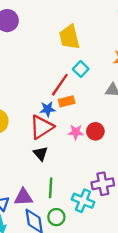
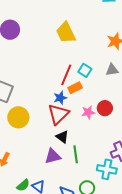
cyan square: (81, 69) -> (85, 70), moved
green line: (51, 188) -> (76, 154), moved
purple triangle: (23, 197) -> (53, 156), moved

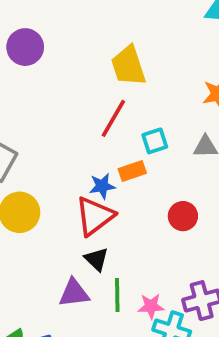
cyan square: (85, 70) -> (155, 141), turned 32
red line: (66, 75) -> (113, 118), moved
pink star: (88, 112) -> (151, 306), moved

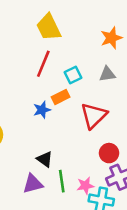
red triangle: (95, 216) -> (94, 116), moved
red circle: (183, 216) -> (109, 153), moved

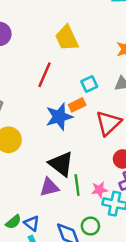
red line: (43, 64) -> (44, 75), moved
blue star: (42, 110) -> (59, 117), size x1.6
black triangle: (45, 159) -> (61, 164), size x1.6

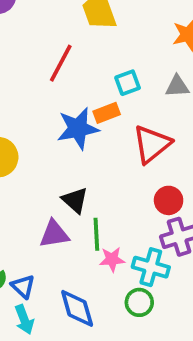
black triangle: (61, 164) -> (75, 200), size x0.7
pink star: (99, 190) -> (112, 259), moved
green circle: (90, 226) -> (139, 302), moved

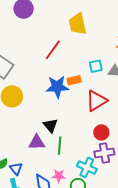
cyan square: (128, 83) -> (96, 66), moved
pink star: (112, 259) -> (59, 176), moved

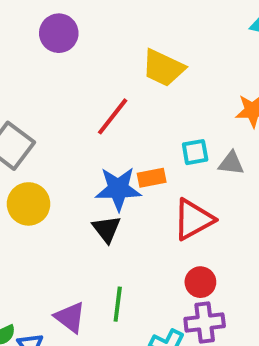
yellow trapezoid: (78, 24) -> (163, 68), turned -55
black triangle: (51, 125) -> (107, 229), moved
purple triangle: (37, 142) -> (70, 317), moved, turned 36

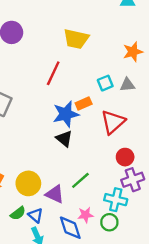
yellow circle: (29, 204) -> (28, 183), moved
green line: (118, 304) -> (80, 180), turned 54

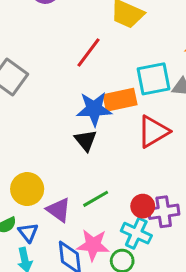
cyan square: (105, 83) -> (153, 79), size x1.6
orange rectangle: (84, 103) -> (120, 100), size x1.5
red circle: (125, 157) -> (143, 206), moved
pink star: (86, 215) -> (93, 245), size x1.5

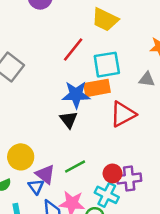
cyan square: (153, 79) -> (107, 65), moved
blue triangle: (28, 232) -> (36, 187), moved

